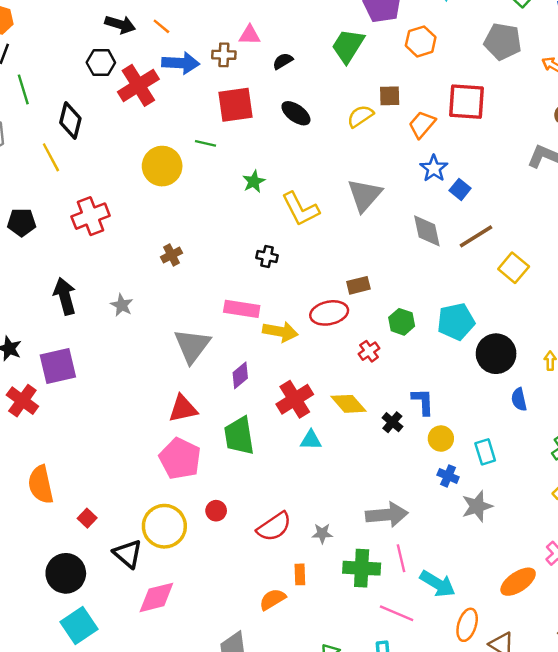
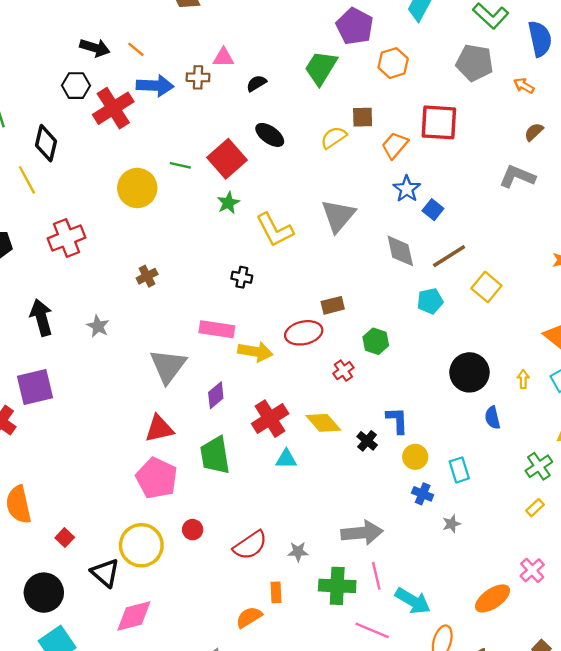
red square: (236, 105) -> (227, 159), moved, turned -33
cyan pentagon: (456, 322) -> (430, 301), moved, size x0.7
gray star: (477, 506) -> (451, 524), size x0.6

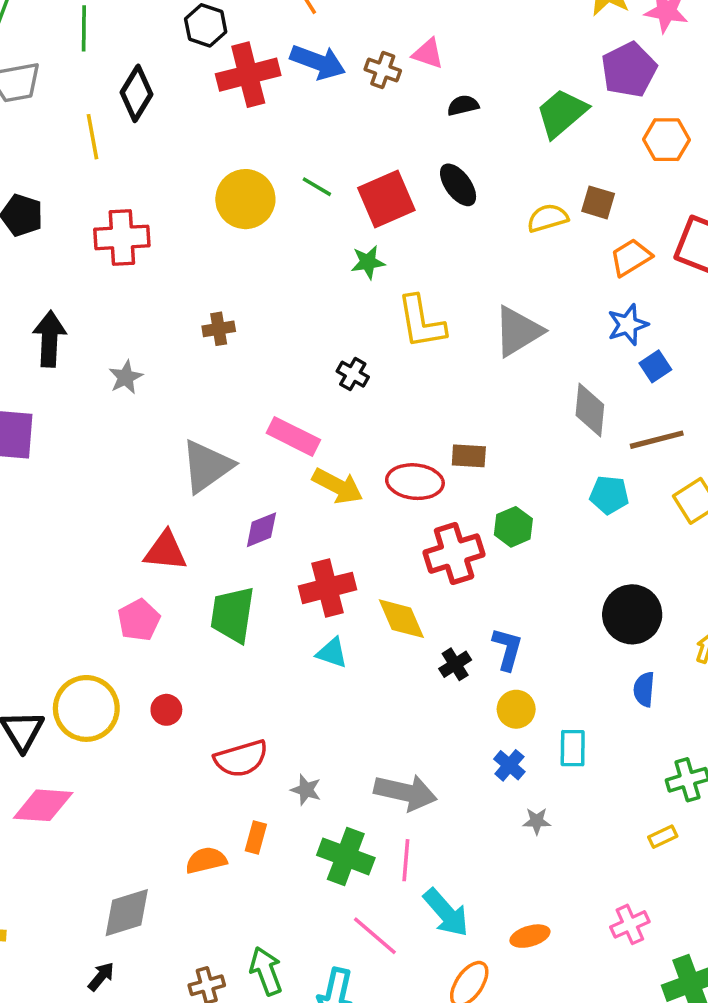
red cross: (343, 371) -> (454, 554), size x1.8
pink pentagon: (157, 478) -> (139, 620), size x0.7
orange ellipse: (493, 598) -> (530, 936), moved, size x0.7

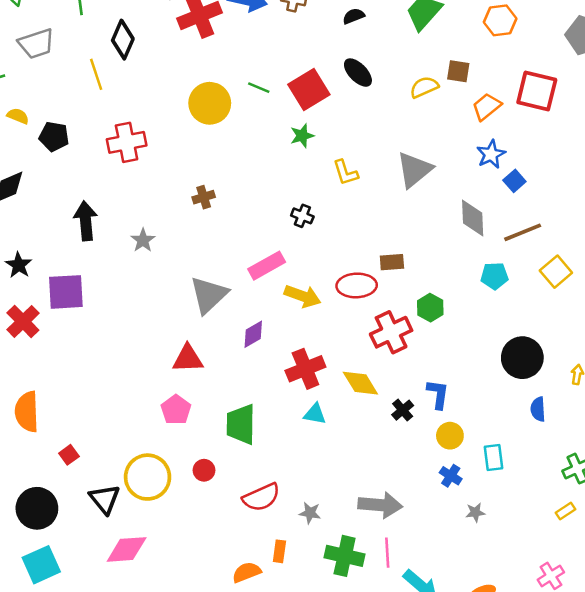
yellow L-shape: (421, 322) -> (345, 173), size x0.7
pink rectangle: (293, 436) -> (267, 266), turned -48
green trapezoid: (233, 615) -> (241, 424), moved

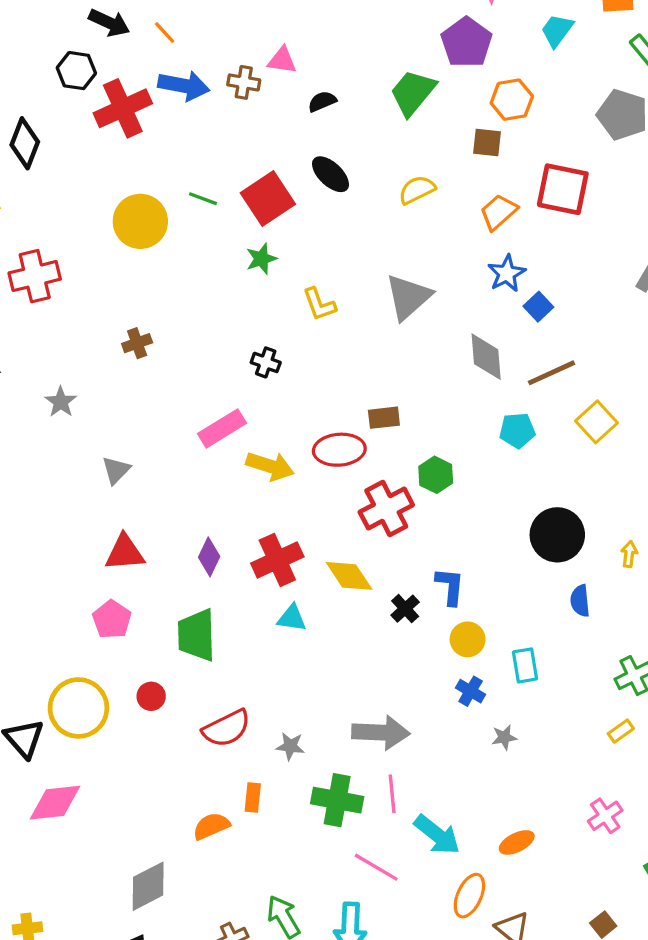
brown square: (458, 71) -> (487, 143), moved
gray triangle: (209, 295) -> (116, 470), moved, size x0.6
purple diamond: (253, 334) -> (209, 557), moved, turned -32

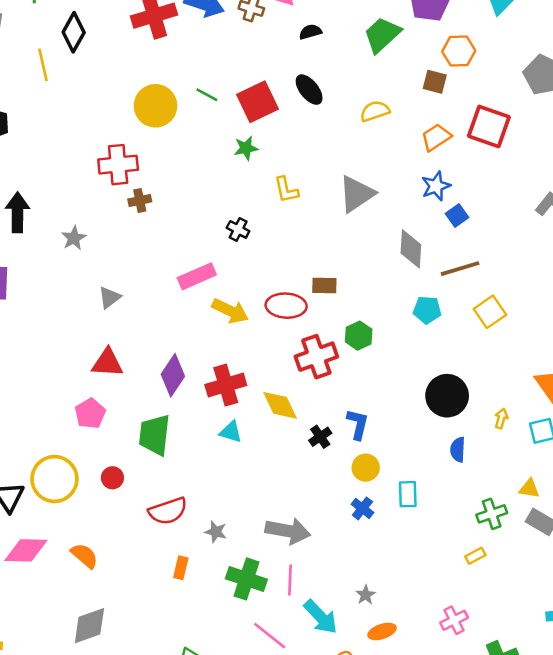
red cross: (35, 276) -> (118, 165), moved
purple diamond: (209, 557) -> (173, 375), size x1.4
gray star: (504, 737) -> (366, 595), moved, turned -30
orange semicircle: (211, 826) -> (84, 556), moved, turned 56

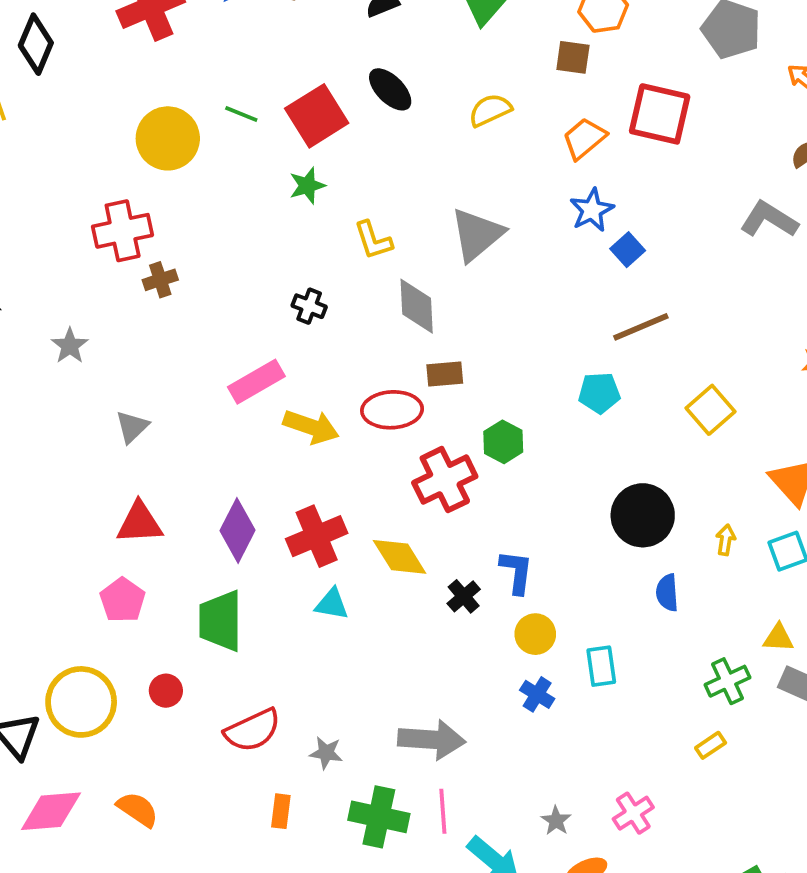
gray diamond: (411, 249) -> (417, 306), moved
yellow square: (490, 312) -> (711, 410), moved
pink cross: (454, 620) -> (633, 813), moved

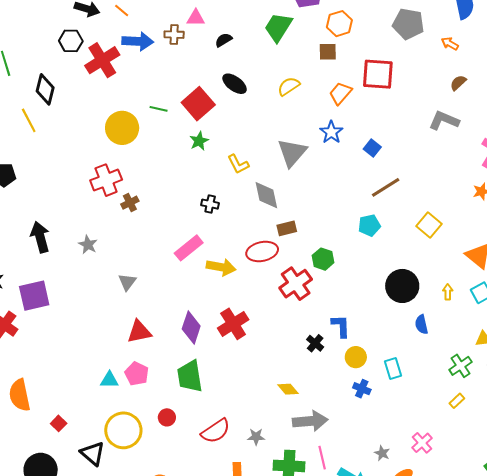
blue star: (592, 210) -> (331, 132), moved
yellow diamond: (400, 557) -> (288, 389), moved, size x0.7
cyan triangle: (332, 604) -> (109, 380), moved

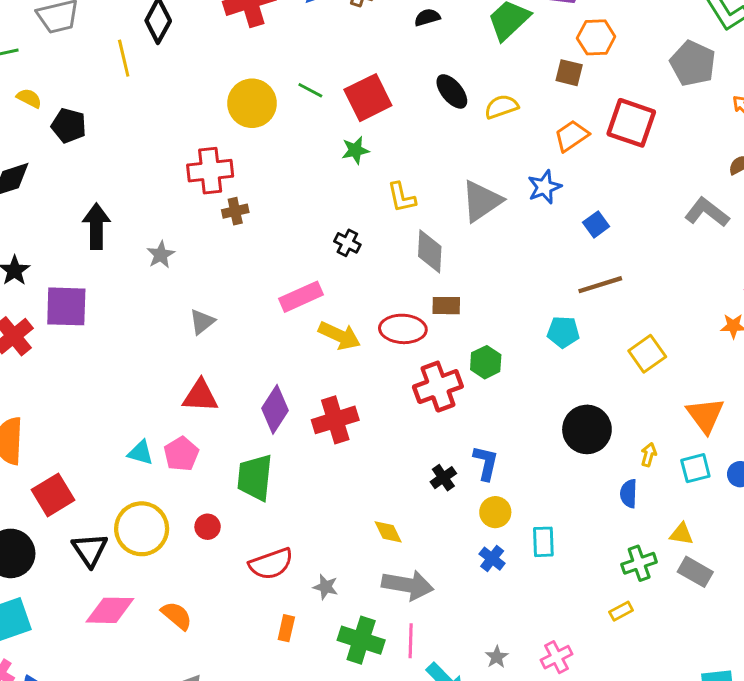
black ellipse: (235, 84) -> (452, 91), moved
blue semicircle: (421, 324) -> (629, 494), moved
red square: (59, 423) -> (53, 495), size x1.8

